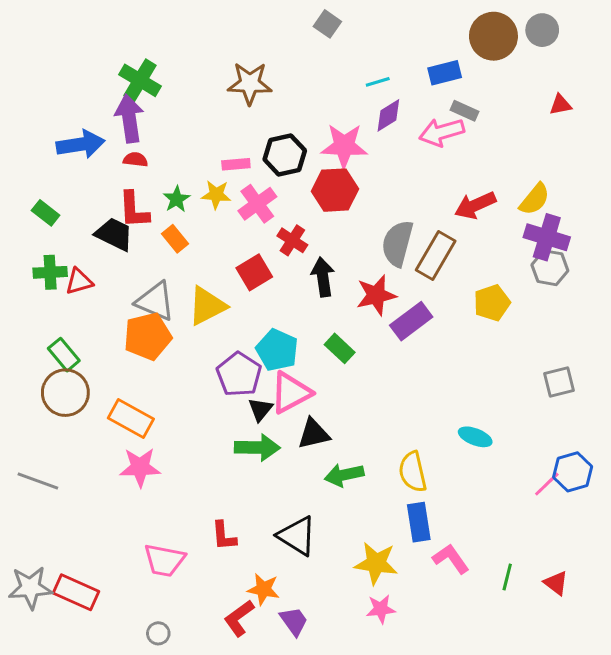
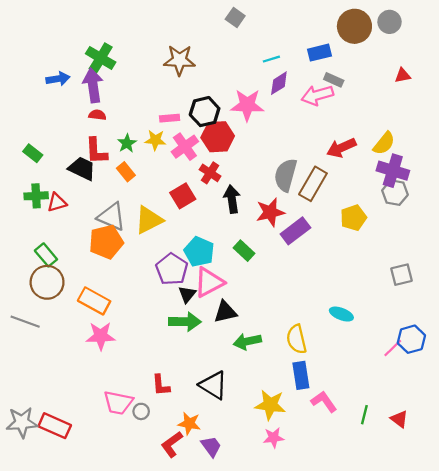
blue arrow: (81, 144) -> (58, 79), moved, size x0.7
red hexagon: (335, 190) -> (218, 137), moved
gray line: (38, 481) -> (25, 322), moved
gray circle: (158, 633) -> (141, 411), moved

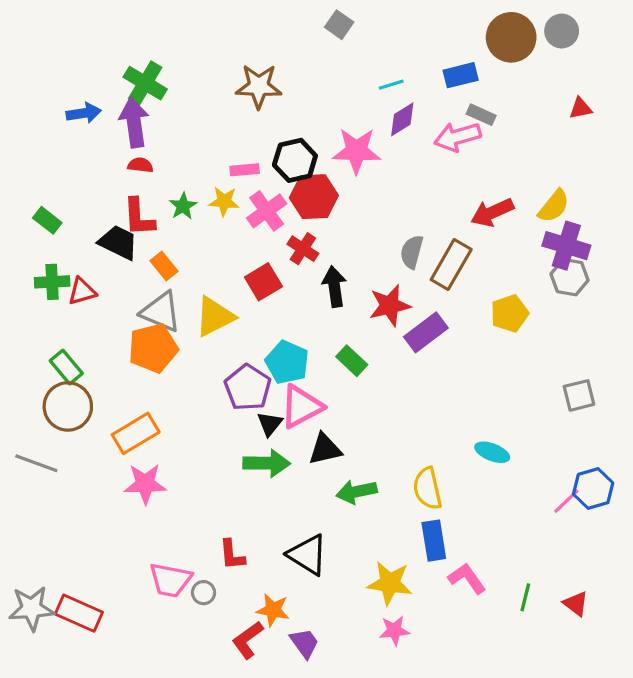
orange rectangle: (126, 172) -> (164, 266), moved
gray semicircle: (286, 175) -> (412, 252), size x0.7
orange rectangle: (94, 301) -> (136, 433), turned -60

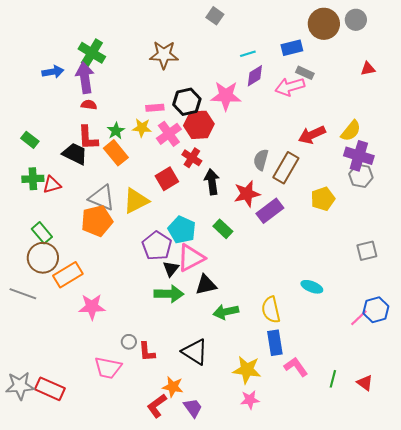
orange rectangle: (164, 266) -> (116, 153), moved, size x1.4
orange rectangle: (136, 433) -> (68, 275), moved
gray circle: (204, 593) -> (129, 342), moved

